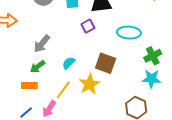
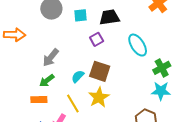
cyan ellipse: (129, 33) -> (138, 45), turned 55
brown square: (106, 63) -> (100, 71), moved
yellow line: (63, 90) -> (73, 103), turned -66

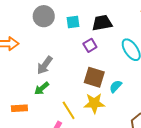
cyan semicircle: (78, 76) -> (116, 86), moved
yellow star: (99, 97) -> (94, 103), turned 30
orange rectangle: (39, 100) -> (19, 108), moved

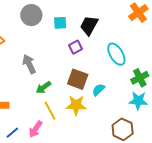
black trapezoid: (102, 23) -> (89, 25), turned -55
gray arrow: (45, 65) -> (29, 64), turned 114
green arrow: (42, 88) -> (44, 87), moved

